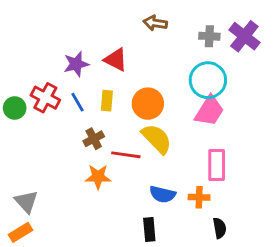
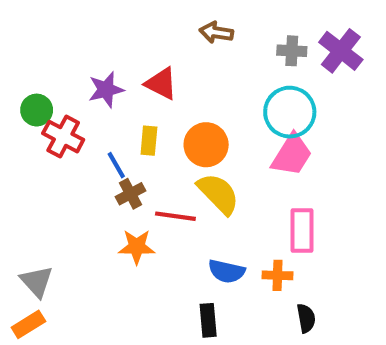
blue line: (78, 102) -> (116, 165), moved
green circle: (15, 108) -> (37, 110), moved

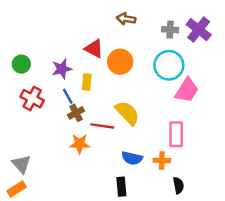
purple star: (106, 90) -> (62, 69), moved
red cross: (63, 137) -> (32, 99), moved
orange circle: (206, 145) -> (120, 62), moved
pink trapezoid: (292, 155) -> (187, 90), moved

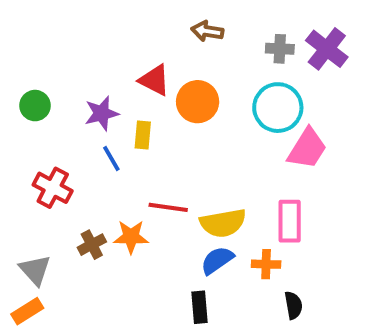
red cross: (32, 99) -> (53, 188), moved
brown cross: (76, 113) -> (92, 245), moved
yellow semicircle: (127, 113) -> (223, 223), moved, turned 124
blue semicircle: (132, 158) -> (217, 260), turned 132

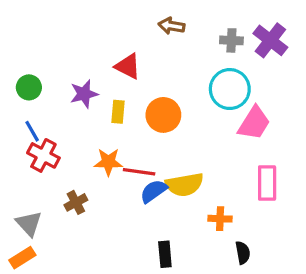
orange circle: (198, 102) -> (163, 115), moved
blue line: (111, 158) -> (32, 131), moved
pink rectangle: (290, 221) -> (267, 183), moved
orange star: (131, 237) -> (108, 162), moved
blue semicircle: (217, 260) -> (154, 191), moved

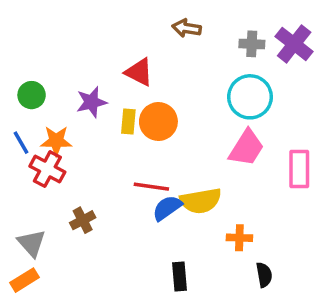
orange circle: (163, 115) -> (158, 121), moved
pink trapezoid: (254, 123) -> (246, 148), moved
blue line: (32, 131) -> (21, 143), moved
orange star: (108, 162) -> (56, 141), moved
pink rectangle: (267, 183) -> (299, 169), moved

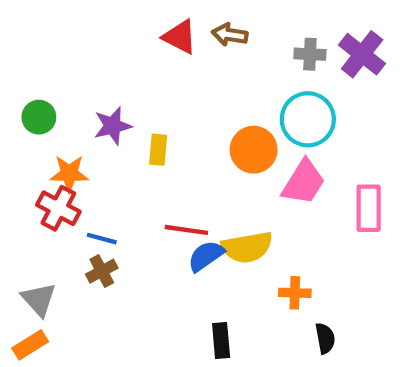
red triangle: (139, 72) -> (180, 37), moved
orange circle: (158, 121) -> (254, 150), moved
blue line: (21, 143) -> (102, 239), moved, turned -45

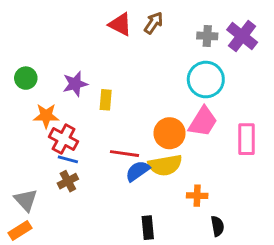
brown arrow: (230, 35) -> (154, 23), turned 115
orange circle: (254, 150) -> (170, 133), moved
red cross: (58, 208) -> (64, 139), moved

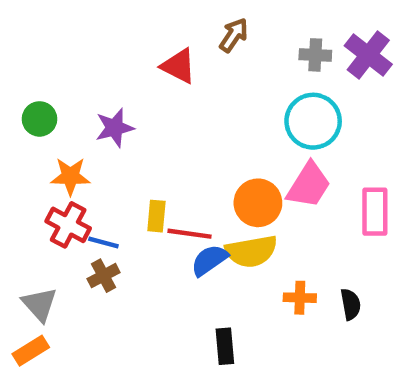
red triangle: (120, 24) -> (178, 66), moved
yellow rectangle: (106, 100) -> (156, 216), moved
red cross: (64, 139) -> (68, 225), moved
black semicircle: (217, 226) -> (351, 304), moved

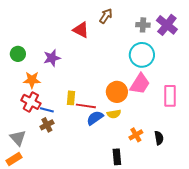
yellow semicircle: (251, 251) -> (114, 114), size x0.6
orange cross: (300, 298) -> (136, 135), turned -32
black rectangle: (225, 346) -> (117, 157), moved

